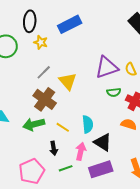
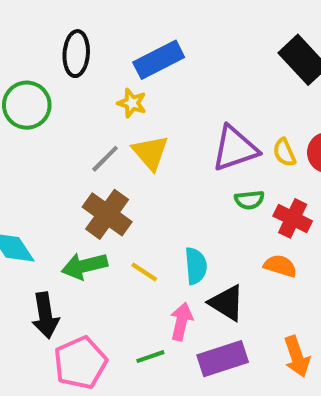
yellow star: (41, 42) -> (132, 103), moved
yellow triangle: (68, 81) -> (150, 153), moved
black arrow: (54, 148) -> (45, 315), moved, size x1.5

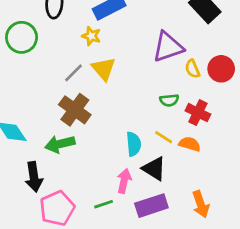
purple triangle: (235, 148) -> (168, 47), moved
yellow line: (144, 272) -> (164, 137), moved

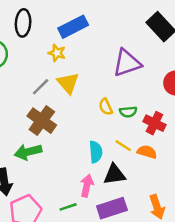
yellow semicircle: (192, 69) -> (106, 107), moved
black triangle: (154, 169) -> (114, 174), turned -40

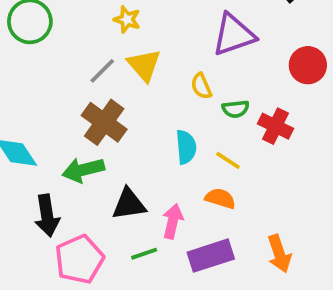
yellow semicircle: (106, 107) -> (201, 86), moved
cyan semicircle: (96, 152) -> (186, 147), moved
orange semicircle: (147, 152) -> (220, 198), moved
black triangle: (114, 174) -> (129, 204), moved

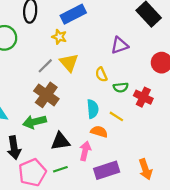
purple triangle: (234, 35) -> (120, 45), size x0.7
orange semicircle: (220, 198) -> (99, 132), moved
green line: (144, 254) -> (60, 169), moved

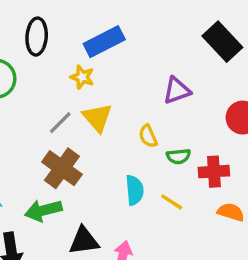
red cross: (143, 97) -> (214, 172), turned -30
orange semicircle: (99, 132) -> (231, 212), moved

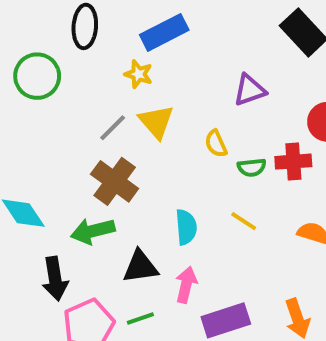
red cross: (214, 172) -> (293, 162), moved
cyan semicircle: (135, 190) -> (186, 227), moved

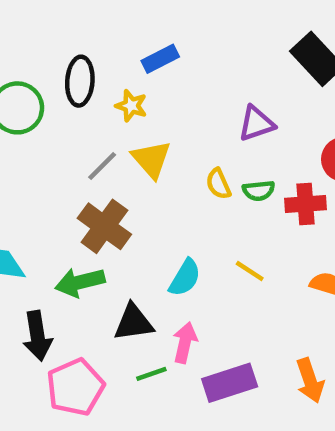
black ellipse: (85, 26) -> (80, 81), moved
blue rectangle: (164, 32) -> (160, 59), size x0.7
green semicircle: (252, 167) -> (259, 191), moved
cyan semicircle: (186, 227) -> (185, 278), turned 36
green line: (140, 318) -> (151, 374), moved

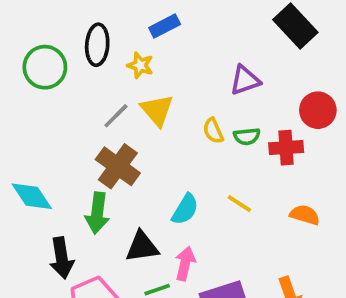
green arrow: (80, 282) -> (97, 213), turned -69

